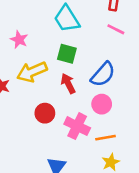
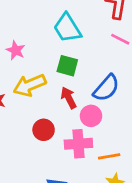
pink circle: (102, 104) -> (91, 116), moved
pink cross: (77, 126) -> (78, 144), turned -30

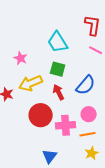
pink circle: (91, 116) -> (89, 114), moved
red circle: (44, 130) -> (41, 115), size x1.5

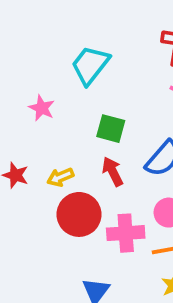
cyan trapezoid: (58, 42) -> (90, 65), moved, turned 70
yellow arrow: (31, 83) -> (60, 177), moved, size x0.6

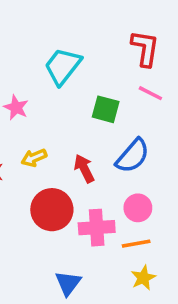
green square: (111, 129) -> (106, 109), moved
yellow arrow: (60, 177) -> (34, 158), moved

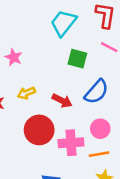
cyan trapezoid: (63, 66) -> (63, 23), moved
red arrow: (84, 168) -> (62, 101), turned 144

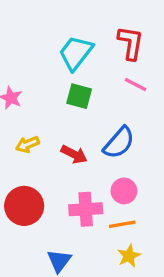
green square: (77, 59) -> (79, 96), moved
red circle: (39, 130) -> (24, 206), moved

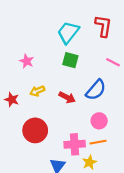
pink line: (136, 84) -> (113, 62), moved
pink cross: (86, 209) -> (75, 144), moved
yellow star: (129, 256) -> (89, 162), moved

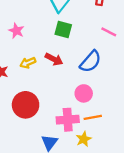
red arrow: (67, 97) -> (54, 59), moved
pink circle: (99, 121) -> (84, 93), moved

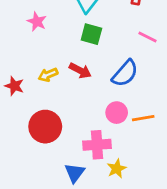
pink star: (16, 31) -> (37, 22), moved
orange line: (93, 117) -> (143, 118), moved

